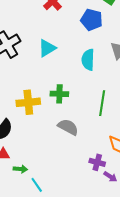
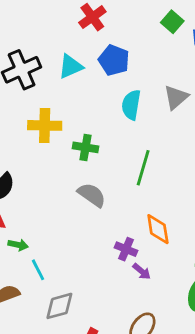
blue pentagon: (92, 20) -> (114, 60), moved
cyan triangle: (47, 48) -> (71, 66), moved
yellow cross: (28, 102) -> (45, 125), moved

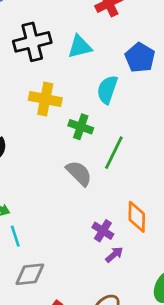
blue pentagon: (114, 60) -> (140, 58), moved
cyan semicircle: (131, 105) -> (107, 90), moved
green line: (143, 168) -> (114, 153), moved
purple arrow: (142, 271) -> (114, 255), turned -90

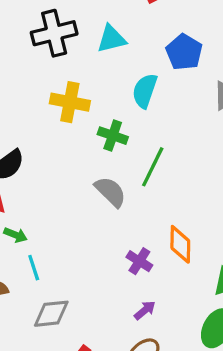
purple arrow: (114, 255) -> (145, 310), moved

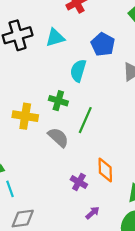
yellow cross: (70, 102) -> (25, 116), moved
purple arrow: (145, 310) -> (93, 213), moved

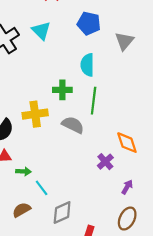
cyan triangle: (55, 38) -> (41, 31), turned -42
cyan semicircle: (78, 71) -> (87, 65), moved
purple cross: (79, 182) -> (105, 162), turned 35

